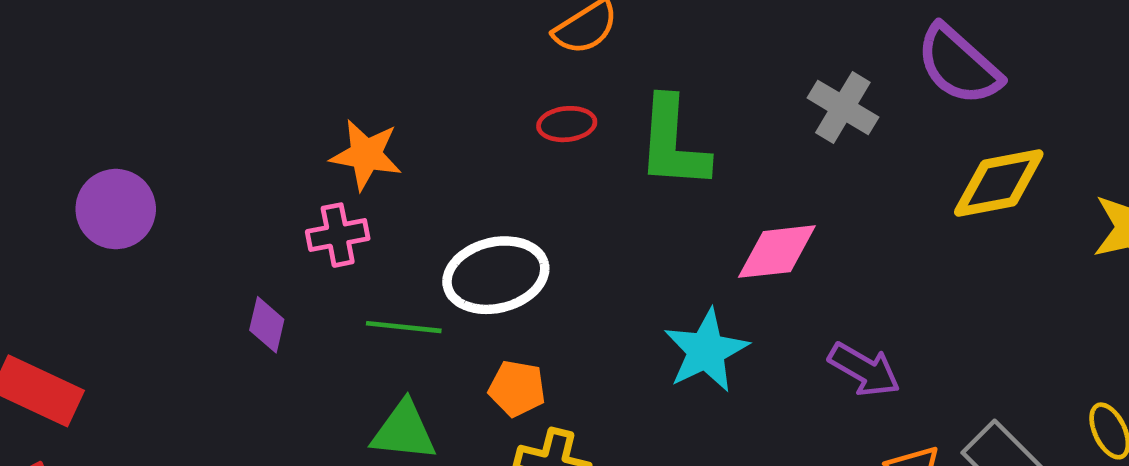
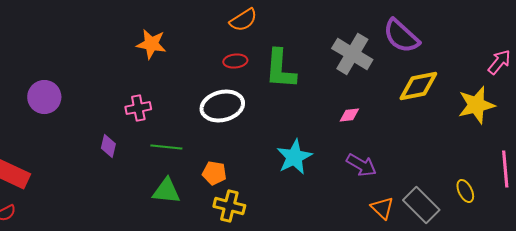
gray cross: (843, 107) -> (352, 54), size x1.4
orange star: (366, 155) -> (151, 44), moved
pink diamond: (777, 252) -> (349, 115), moved, size x0.6
white ellipse: (496, 275) -> (222, 106), moved

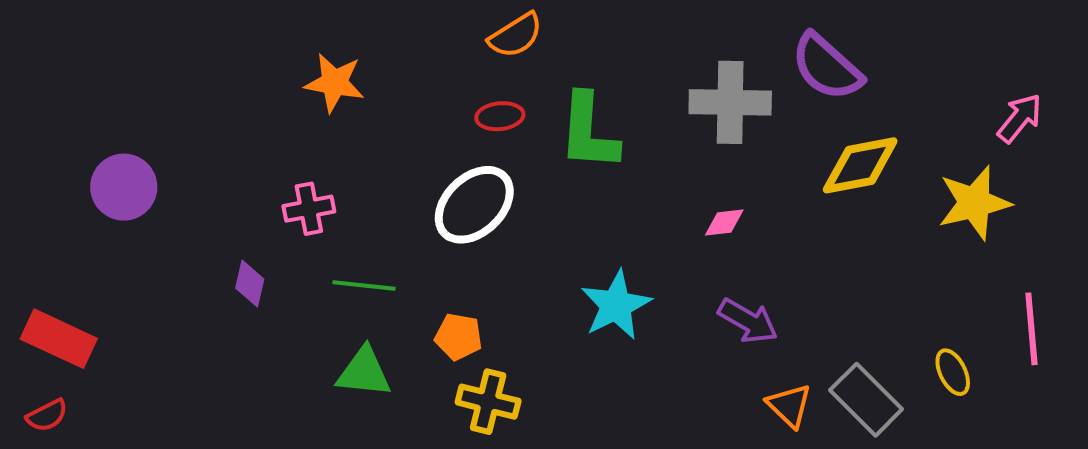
gray cross: (352, 54) -> (730, 102), turned -30
white ellipse: (222, 106) -> (474, 205), turned -30

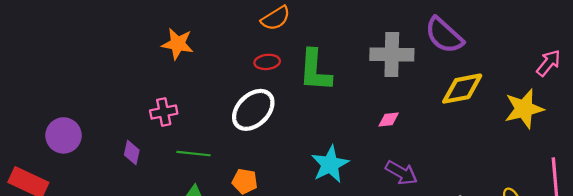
purple circle: (124, 187) -> (64, 135), moved

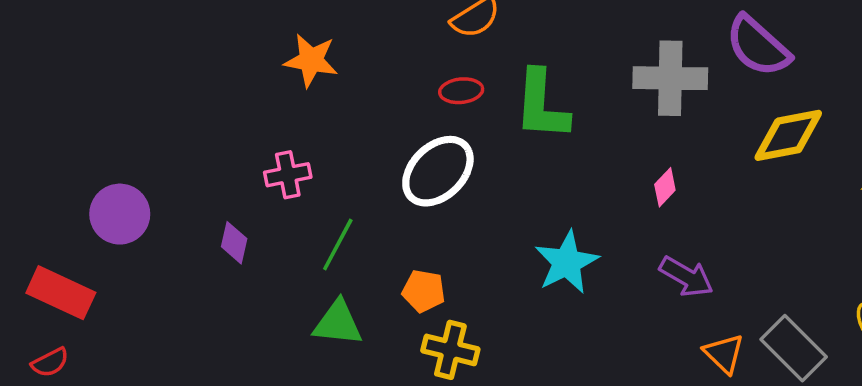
pink diamond: (389, 119) -> (665, 187), turned -40
green line: (194, 154) -> (338, 244), turned -68

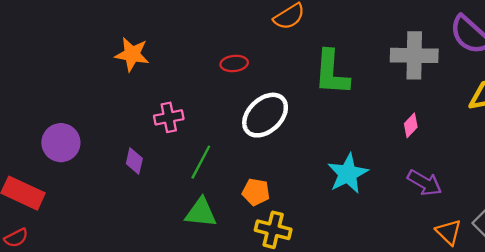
orange star: (311, 60) -> (132, 54), moved
red ellipse: (461, 91) -> (234, 63), moved

